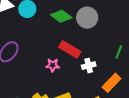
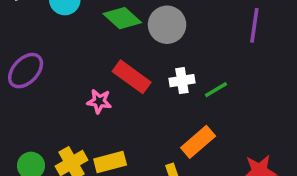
green line: (119, 52) -> (216, 90), turned 32
white cross: (89, 66) -> (182, 81), moved

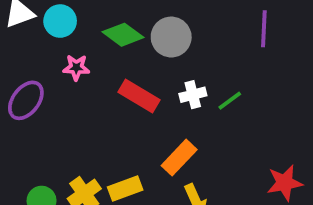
pink star: (99, 101) -> (76, 68), moved
orange rectangle: (198, 142) -> (179, 158), moved

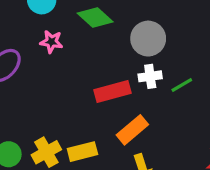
gray circle: (171, 37) -> (148, 39), moved
red rectangle: (139, 96) -> (112, 91), moved, turned -52

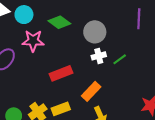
pink star: (51, 42) -> (33, 41), size x1.5
red rectangle: (112, 91) -> (61, 73), moved

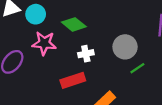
gray circle: (95, 32) -> (125, 47), moved
white cross: (99, 56) -> (86, 54), moved

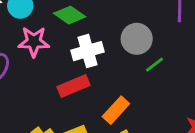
white cross: (86, 54) -> (88, 51), size x1.5

